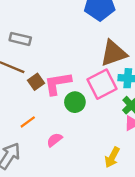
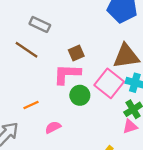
brown square: (36, 82) -> (76, 53), moved
pink square: (102, 84) -> (109, 83), turned -36

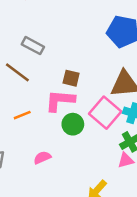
brown square: (76, 53) -> (71, 78), turned 35
orange line: (31, 105) -> (22, 115), moved

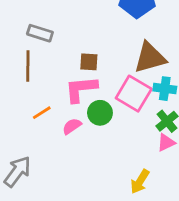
brown line: (17, 72) -> (28, 66), turned 64
pink semicircle: (42, 158) -> (72, 126), moved

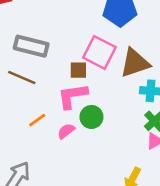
gray rectangle: (40, 33) -> (31, 46), size x1.4
brown line: (28, 66) -> (22, 77), turned -64
pink square: (134, 94) -> (99, 52), moved

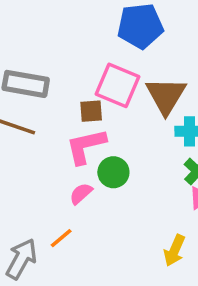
brown triangle: (135, 63) -> (166, 96), turned -36
orange line: (37, 120) -> (61, 238), moved

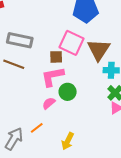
yellow arrow: (174, 251) -> (68, 141), moved

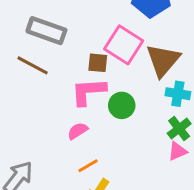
green circle: (68, 92) -> (122, 105), moved
orange line: (37, 128) -> (88, 166), moved

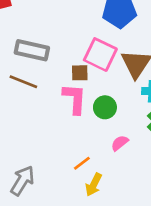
pink L-shape: (88, 92) -> (75, 99), turned 104
pink semicircle: (78, 131) -> (120, 143), moved

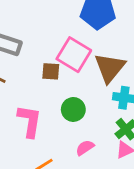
pink L-shape: (75, 99) -> (30, 121), moved

